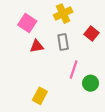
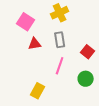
red square: (92, 34) -> (88, 52), moved
pink line: (74, 69) -> (60, 66), moved

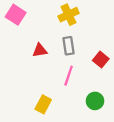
pink square: (26, 22) -> (16, 15), moved
green circle: (86, 79) -> (95, 101), moved

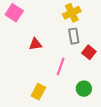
yellow cross: (69, 15) -> (72, 13), moved
gray rectangle: (69, 46) -> (74, 36), moved

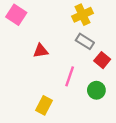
gray rectangle: (74, 36) -> (85, 41), turned -49
green circle: (84, 89) -> (96, 90), moved

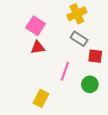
pink square: (16, 15) -> (36, 26), moved
red square: (102, 60) -> (95, 56), turned -32

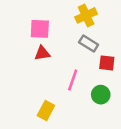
pink square: (36, 26) -> (40, 29), turned -30

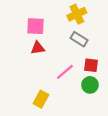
red square: (107, 63) -> (91, 65), moved
pink line: (73, 80) -> (65, 72), turned 30

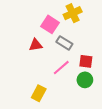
pink square: (36, 26) -> (50, 24), moved, turned 30
gray rectangle: (79, 39) -> (64, 43), moved

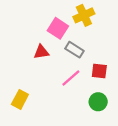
green circle: (85, 80) -> (98, 102), moved
yellow rectangle: (39, 93) -> (20, 99), moved

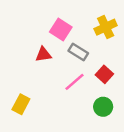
yellow cross: (84, 15) -> (106, 27), moved
red square: (99, 71) -> (104, 74), turned 35

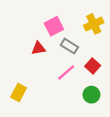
pink square: (61, 30) -> (54, 26), turned 30

